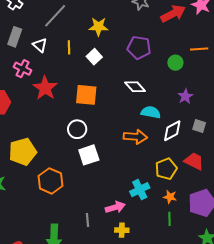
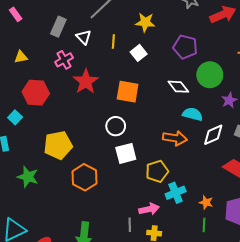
green circle: (175, 63) -> (210, 75), moved, size x1.6
pink cross: (23, 69) -> (64, 60), turned 30
yellow pentagon: (166, 169) -> (157, 171), moved
gray line: (88, 220) -> (130, 225), moved

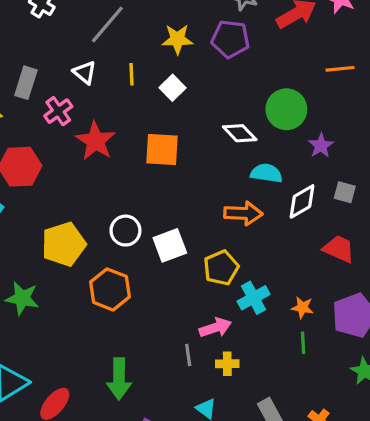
gray rectangle: (58, 27) -> (26, 83), moved
purple pentagon: (185, 47) -> (230, 39), moved
white circle: (116, 126) -> (125, 231), moved

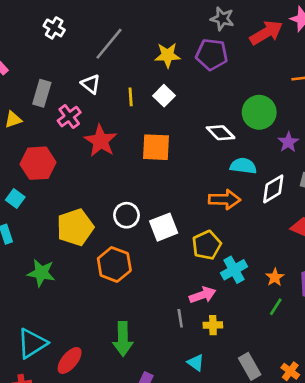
yellow line: (131, 74) -> (131, 97), moved
orange star: (302, 307) -> (275, 277), turned 30
green line: (303, 343) -> (276, 307), turned 36

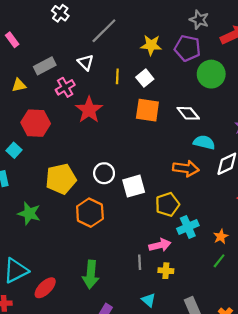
gray rectangle: (42, 93) -> (45, 66), turned 40
green circle: (259, 112) -> (211, 74), moved
orange square: (156, 147) -> (147, 110), moved

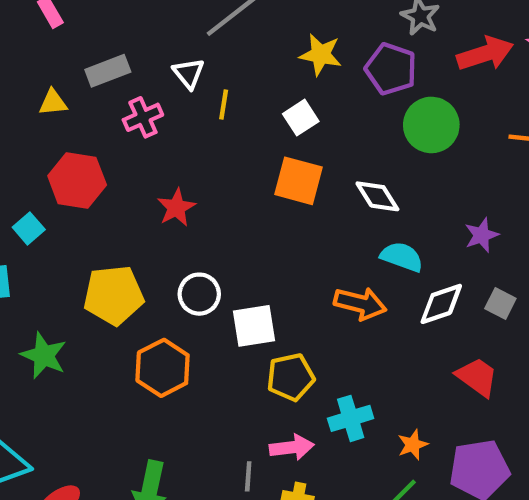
yellow line: (117, 76) -> (224, 105), moved
red star: (89, 110) -> (176, 208), moved, size x0.7
yellow pentagon: (167, 204) -> (291, 377), moved

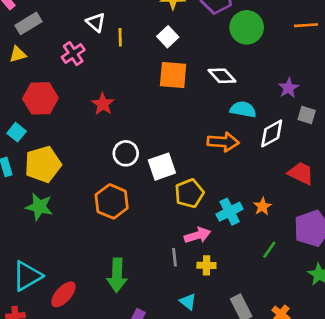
gray rectangle: (108, 71) -> (28, 23), moved
yellow pentagon: (114, 295) -> (43, 164), moved
gray square: (500, 304) -> (307, 115), moved
orange star: (413, 445) -> (262, 206), moved

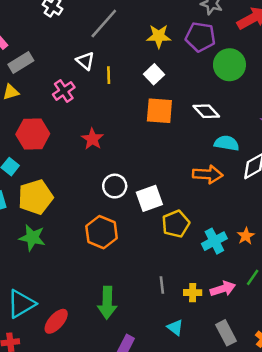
pink arrow: (197, 235) -> (223, 289), moved

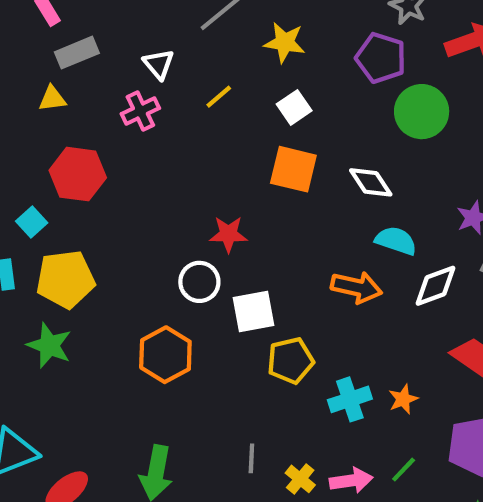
yellow star: (159, 36) -> (285, 42), moved
white triangle: (85, 61) -> (159, 64), moved
yellow line: (109, 75) -> (219, 97), turned 42
red star: (92, 139) -> (228, 234), moved, turned 30
yellow cross: (193, 293) -> (300, 479), turned 30

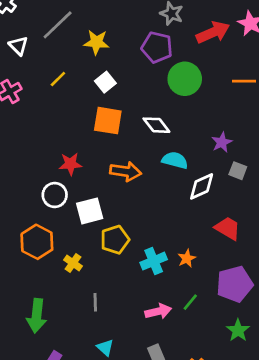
white triangle: (159, 64) -> (18, 46), moved
orange arrow: (356, 287) -> (126, 171), moved
yellow cross: (300, 479) -> (73, 263), moved

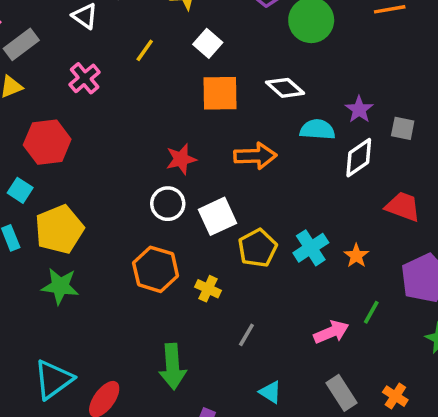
purple star: (222, 142) -> (359, 110), moved
cyan cross: (154, 261) -> (311, 248), moved
gray line: (95, 302) -> (246, 335), turned 42

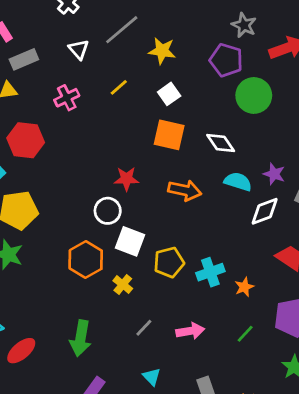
purple star: (359, 110) -> (274, 174), turned -30
white square: (218, 216) -> (130, 241), moved, turned 32
pink arrow: (331, 332) -> (190, 331), moved

